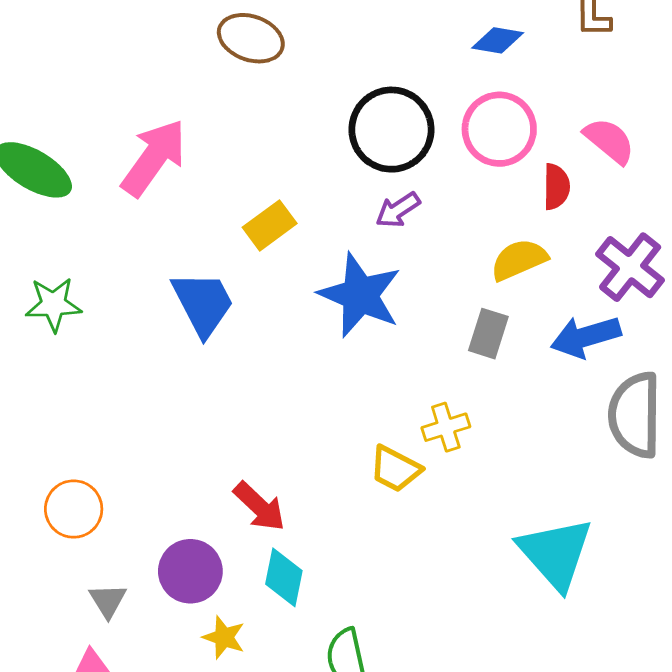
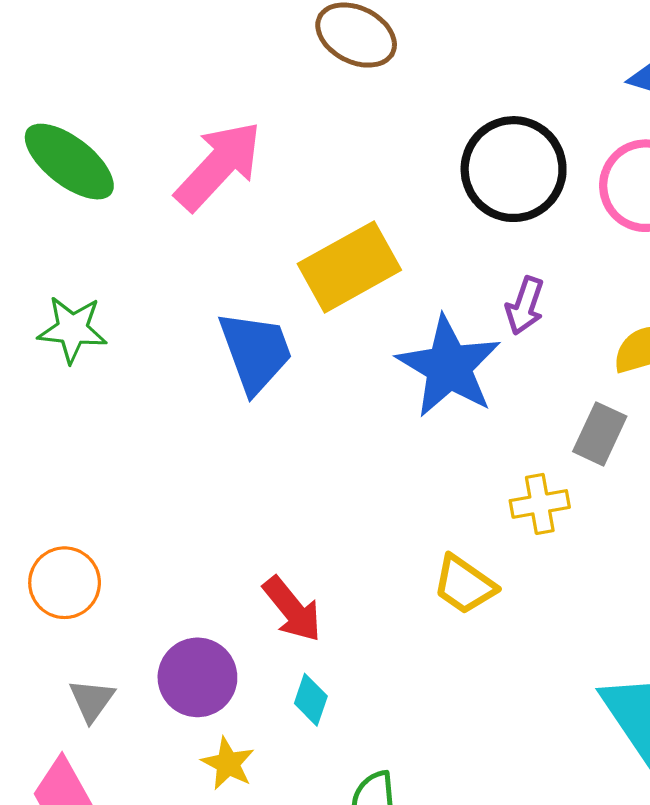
purple arrow: (398, 210) -> (525, 306), moved, turned -45
yellow rectangle: (270, 225) -> (349, 267), size x1.5
yellow cross: (446, 427) -> (540, 504), moved
cyan diamond: (284, 577) -> (311, 700), size x0.7

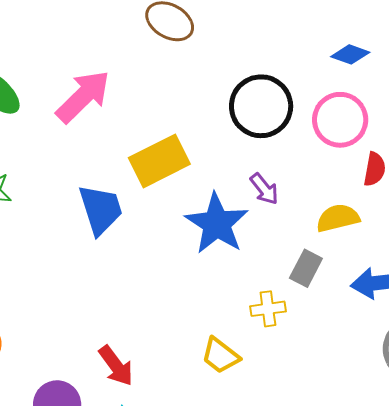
purple arrow: (525, 306) -> (264, 189), turned -60

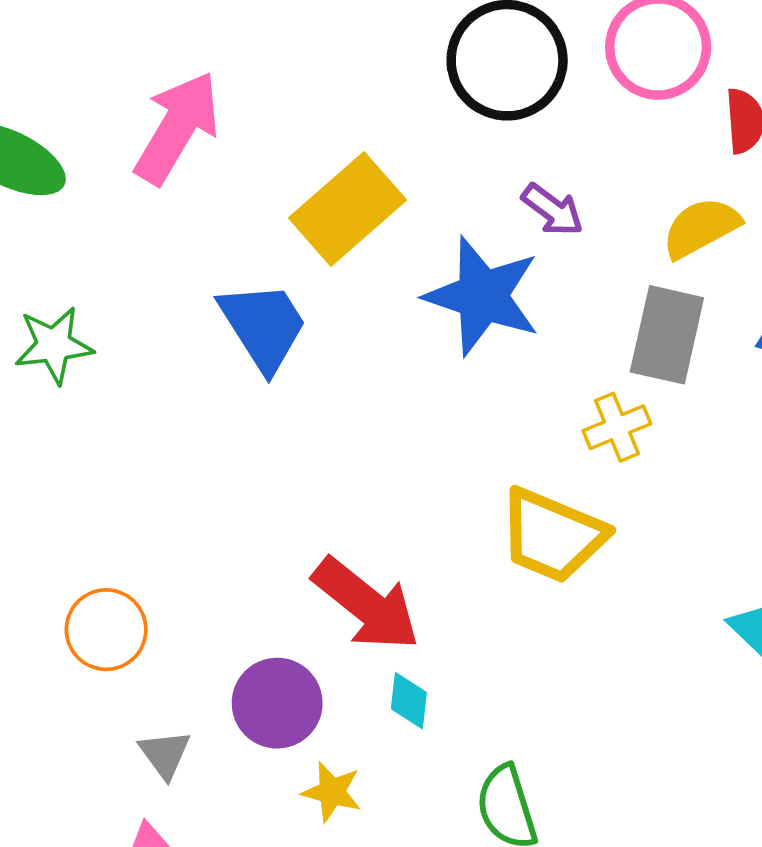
gray rectangle: (306, 268) -> (667, 335), size x1.4
yellow trapezoid: (220, 356) -> (552, 535), size x1.5
red arrow: (116, 366) -> (366, 604), size x1.4

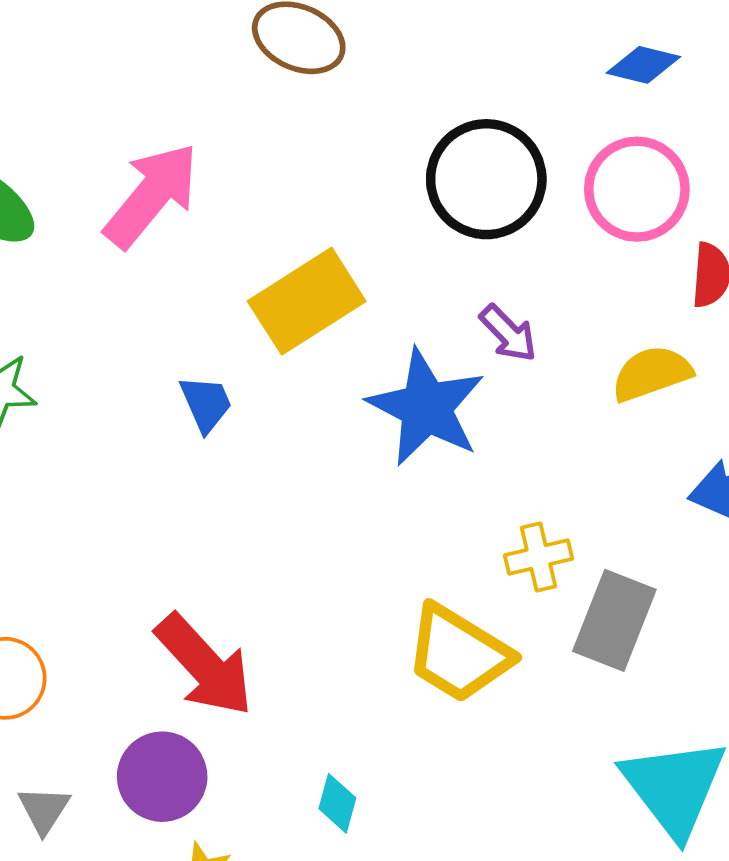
blue trapezoid: (263, 326) -> (206, 404), size x0.6
gray rectangle: (667, 335) -> (614, 620), moved
red arrow: (366, 604) -> (204, 665), moved
cyan diamond: (409, 701) -> (337, 803), moved

